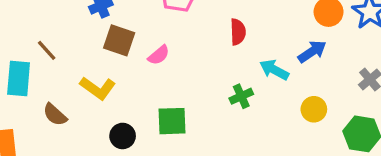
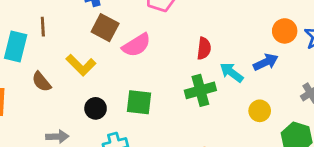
red semicircle: (238, 32) -> (204, 48), moved
brown line: (47, 50) -> (43, 27), turned 30
pink semicircle: (159, 55) -> (136, 45), size x1.5
green cross: (241, 96) -> (200, 90), size x1.5

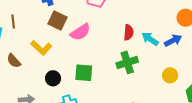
cyan arrow: (231, 72) -> (150, 39), moved

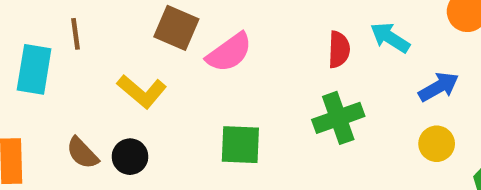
cyan arrow: (150, 39) -> (390, 38), moved
blue arrow: (173, 40) -> (439, 87), moved
brown semicircle: (14, 61) -> (82, 153), moved
black circle: (53, 78) -> (130, 157), moved

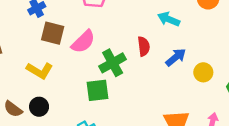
red semicircle: (339, 50) -> (144, 46), moved
blue arrow: (439, 87) -> (176, 57), moved
green cross: (338, 118) -> (113, 63), moved

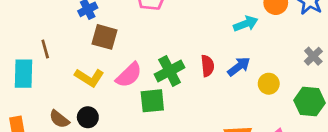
cyan arrow: (169, 19) -> (246, 24), moved, turned 135
pink semicircle: (83, 42) -> (129, 75), moved
red semicircle: (144, 46) -> (207, 66), moved

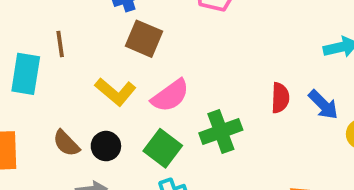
blue arrow: (239, 66) -> (323, 105), turned 75
green cross: (170, 71) -> (221, 132), moved
green square: (152, 101) -> (163, 148), moved, turned 35

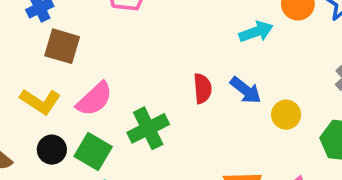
black circle: (106, 146) -> (52, 150), moved

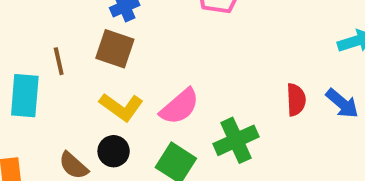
brown square: (62, 46) -> (115, 49), moved
black circle: (52, 150) -> (114, 151), moved

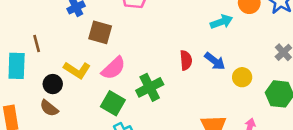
brown square: (115, 49) -> (100, 32), moved
black circle: (114, 151) -> (53, 84), moved

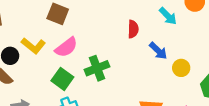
cyan arrow: (221, 22) -> (168, 16), turned 60
red semicircle: (186, 60) -> (133, 29), moved

